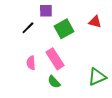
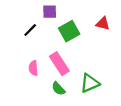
green triangle: (97, 77) -> (90, 83), moved

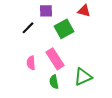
red triangle: (103, 24) -> (84, 11), moved
green semicircle: (58, 89) -> (54, 82), turned 32

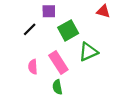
red triangle: (84, 11) -> (103, 11), moved
green triangle: (83, 77) -> (88, 52), moved

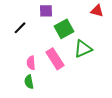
black line: (30, 29) -> (20, 28), moved
green semicircle: (57, 87) -> (29, 82), moved

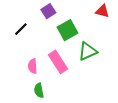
purple square: (46, 11) -> (48, 11), turned -32
green semicircle: (29, 82) -> (39, 90), moved

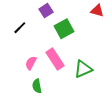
green triangle: (88, 51) -> (83, 69), moved
pink semicircle: (33, 66) -> (31, 63), turned 32

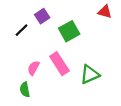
purple square: (46, 11) -> (42, 16), moved
green semicircle: (37, 86) -> (25, 90), moved

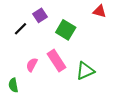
green square: (69, 31) -> (66, 30), turned -30
green semicircle: (25, 90) -> (13, 85), moved

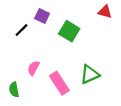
purple square: (40, 15) -> (42, 16), turned -32
pink rectangle: (56, 61) -> (59, 83), moved

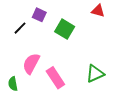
pink semicircle: (33, 68) -> (31, 64), size x1.5
green triangle: (90, 74) -> (95, 74), moved

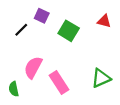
red triangle: (98, 11) -> (104, 21), moved

